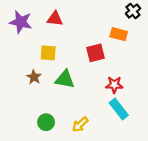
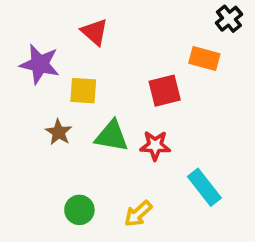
red triangle: (55, 19) -> (95, 32), turned 35
purple star: (21, 22) -> (40, 64), moved
red star: (114, 85) -> (155, 146), moved

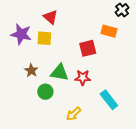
yellow square: (83, 91) -> (44, 38), moved
green circle: (79, 210) -> (45, 92), moved

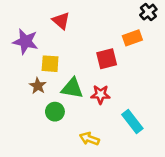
orange rectangle: (109, 31) -> (132, 38), turned -35
yellow square: (44, 38) -> (50, 64), moved
yellow arrow: (74, 114) -> (89, 139), turned 63

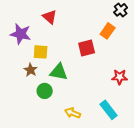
orange rectangle: (132, 38) -> (108, 31), turned -35
red star: (100, 94) -> (120, 77), moved
cyan rectangle: (132, 121) -> (109, 110), moved

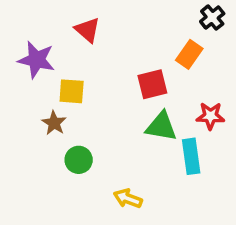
green triangle: (59, 72) -> (161, 126), moved
red star: (120, 77) -> (210, 116), moved
cyan rectangle: (109, 110) -> (191, 156), moved, turned 30

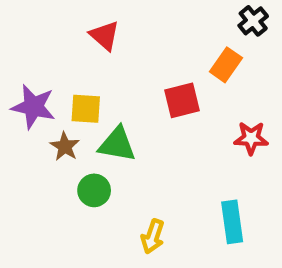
purple star: (36, 60) -> (33, 107), moved
green triangle: (161, 126) -> (117, 144), moved
cyan rectangle: (191, 156) -> (232, 222), moved
yellow arrow: (128, 199) -> (153, 236), turned -92

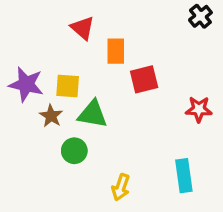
orange rectangle: (226, 65) -> (116, 51), moved, turned -35

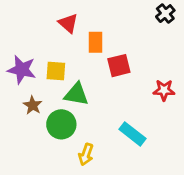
brown star: (51, 116) -> (33, 105), moved
green circle: (74, 151) -> (61, 124), size x1.4
cyan rectangle: (184, 176) -> (132, 134), moved, turned -44
yellow arrow: (121, 187) -> (86, 154), moved

